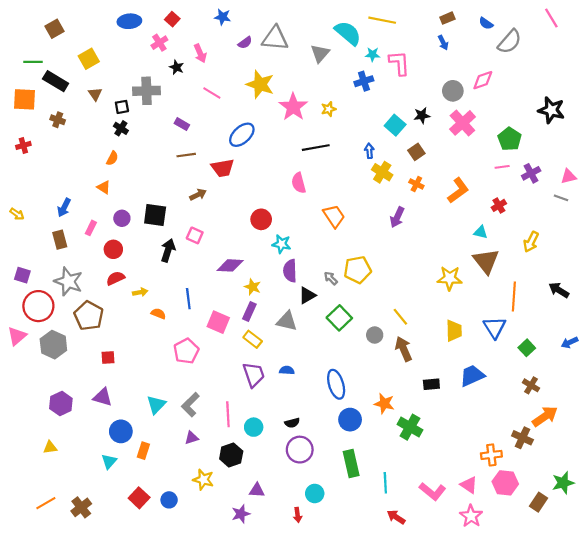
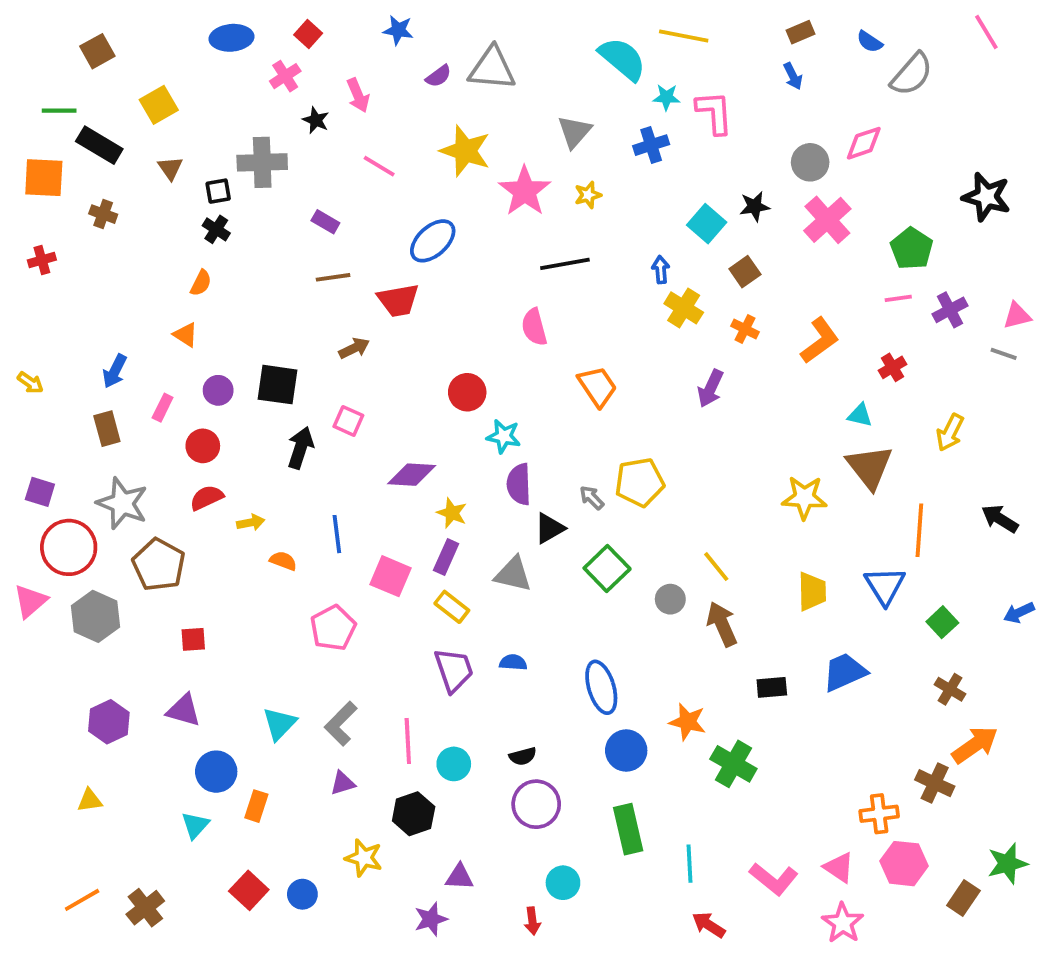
gray triangle: (320, 53) -> (574, 132), moved

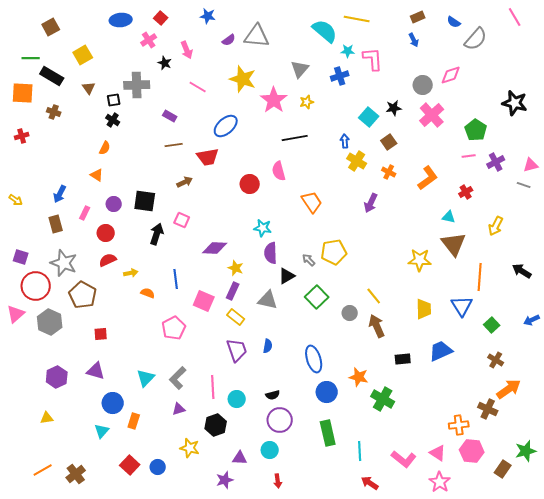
red circle: (467, 392) -> (250, 184), moved
blue semicircle: (513, 662) -> (268, 346), turned 96
cyan circle: (563, 883) -> (270, 450), moved

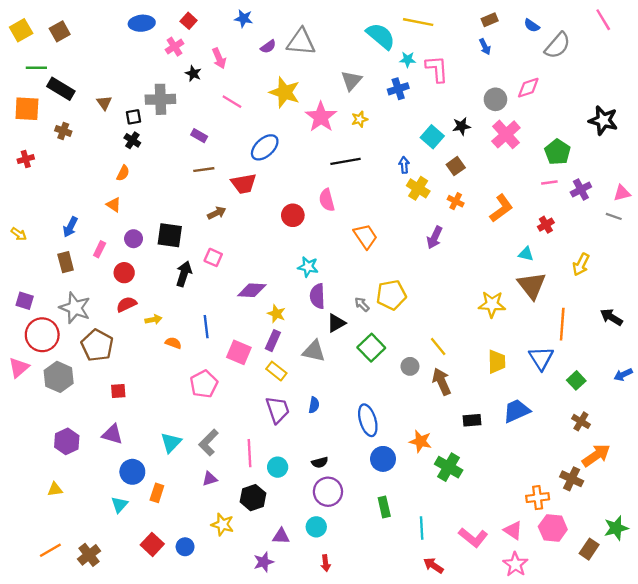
yellow square: (83, 55) -> (21, 30), moved
green rectangle: (328, 433) -> (384, 507), size x0.7

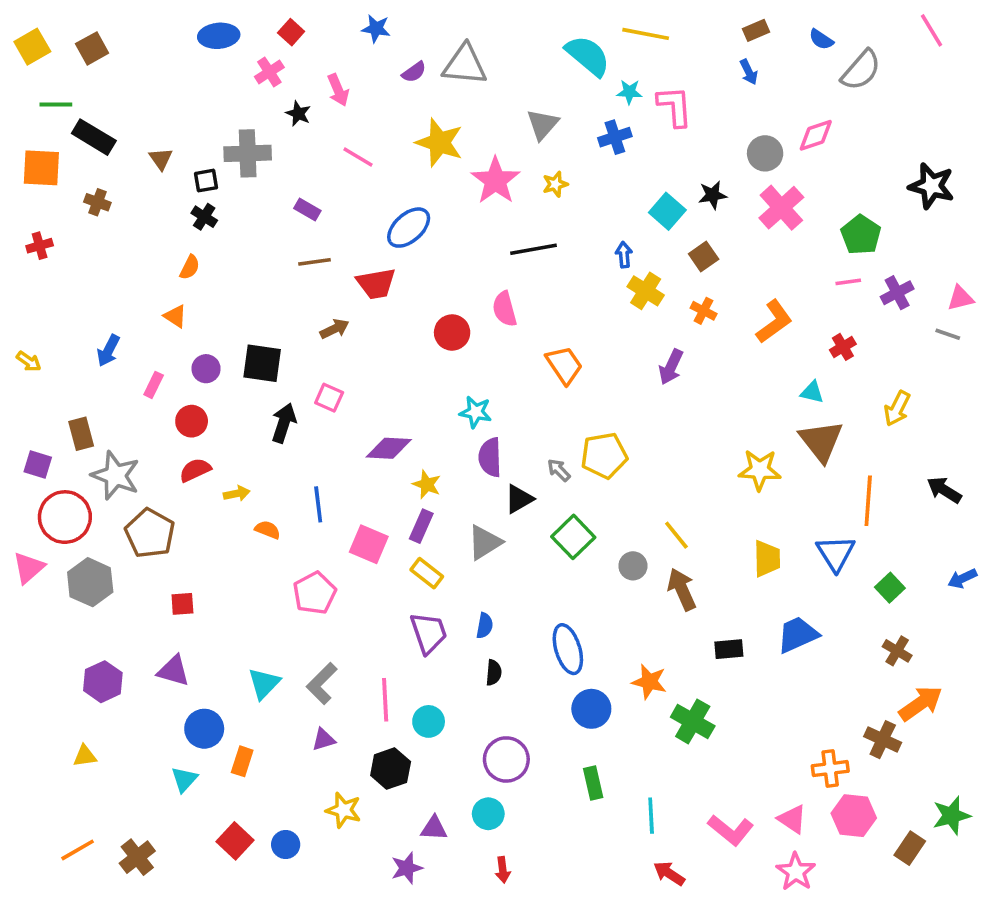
brown rectangle: (66, 262) -> (81, 434), moved
gray triangle: (314, 351) -> (485, 542), turned -45
black semicircle: (320, 462) -> (494, 673), moved, turned -70

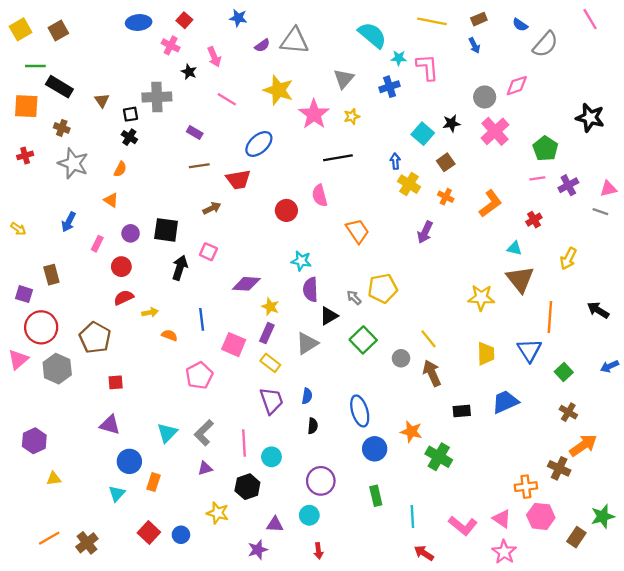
yellow line: (646, 34) -> (432, 21), moved
pink cross: (269, 72) -> (171, 45), turned -30
gray star: (116, 475) -> (73, 163), moved
purple hexagon: (103, 682) -> (34, 441), moved

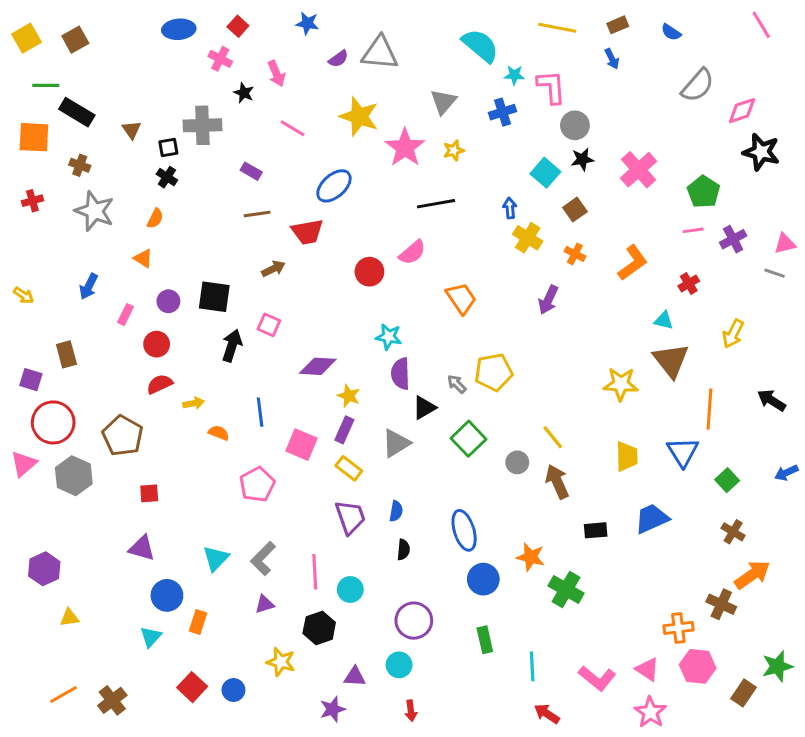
gray semicircle: (545, 44) -> (698, 85), moved
pink diamond: (517, 86) -> (742, 111), moved
gray circle: (485, 97) -> (575, 125), moved
pink semicircle: (320, 196) -> (412, 252), turned -115

